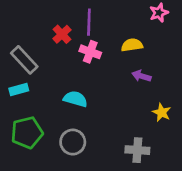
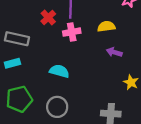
pink cross: (90, 52) -> (72, 32), turned -30
gray rectangle: (24, 60) -> (17, 39), turned -35

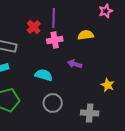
purple arrow: (114, 52) -> (75, 64), moved
gray circle: (57, 107) -> (53, 103), moved

